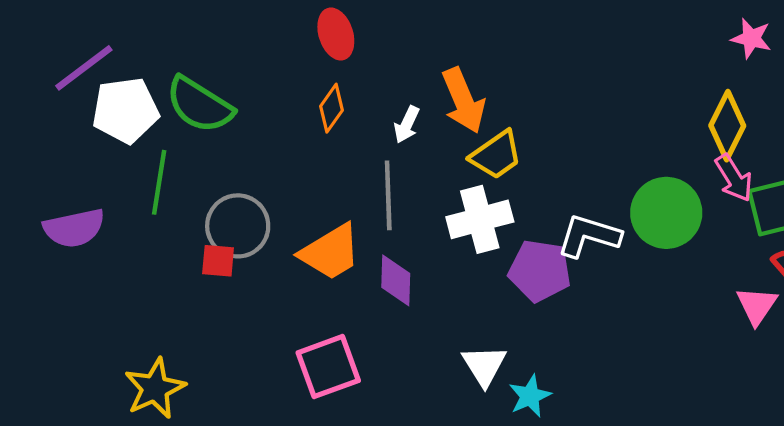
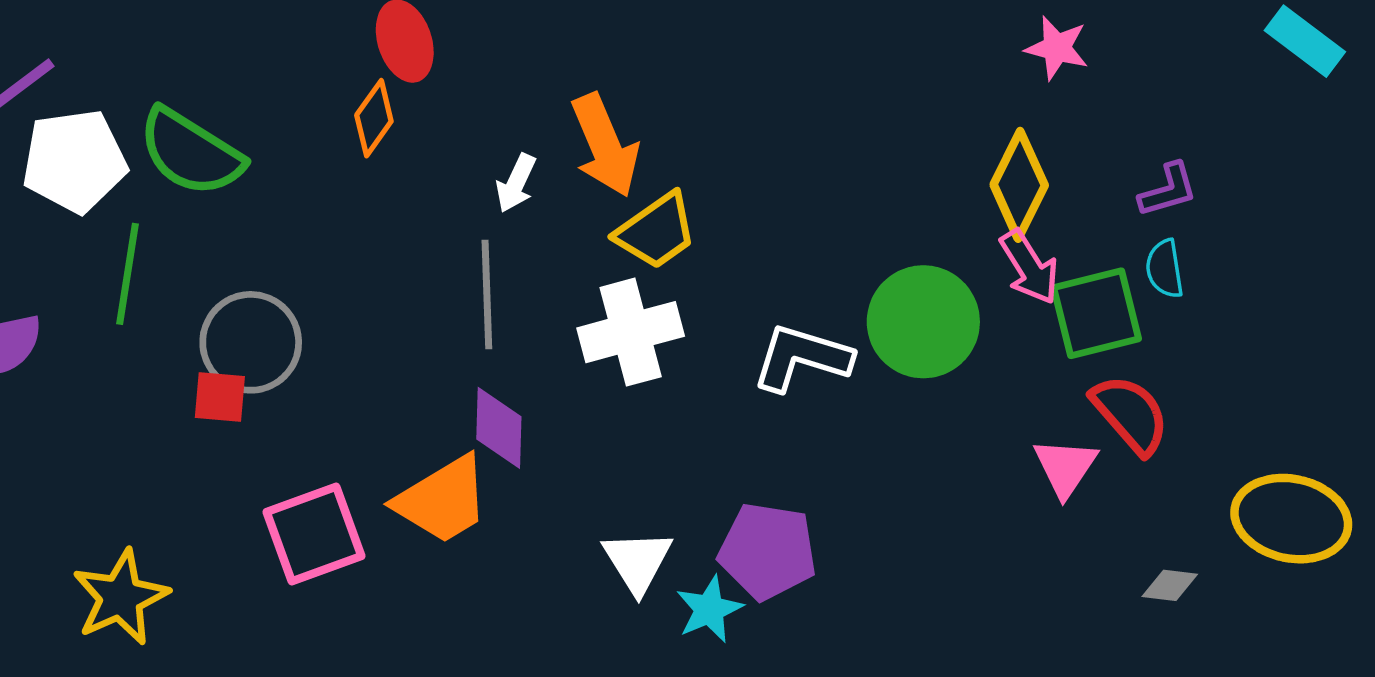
orange diamond: (331, 108) -> (374, 118), moved
orange trapezoid: (330, 252) -> (442, 500), moved
purple pentagon: (540, 271) -> (768, 551), moved
pink square: (328, 367) -> (314, 534), moved

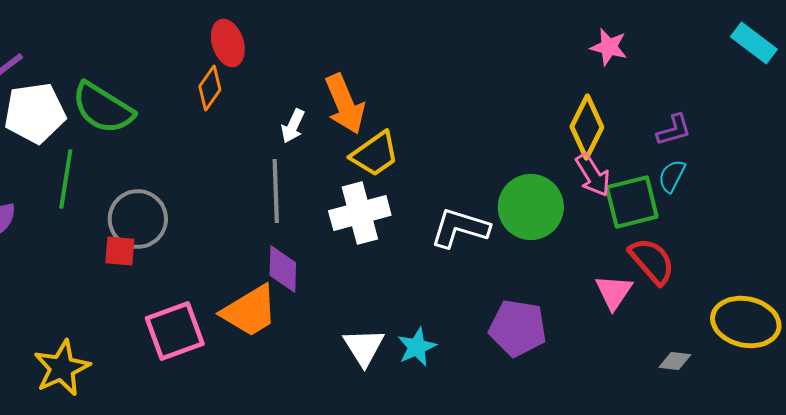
cyan semicircle: (1165, 269) -> (672, 176), turned 36
purple pentagon: (768, 551) -> (518, 328), moved
cyan star: (709, 609) -> (417, 347), moved

